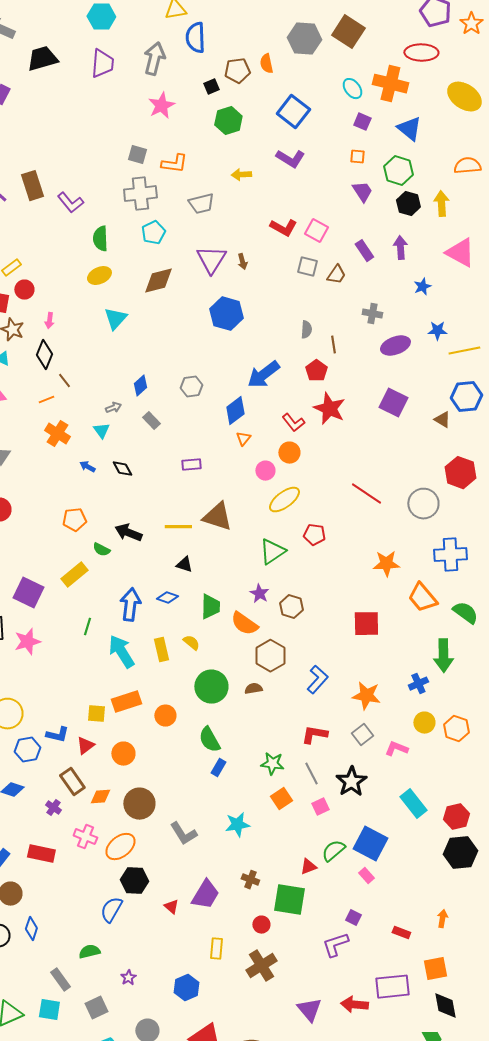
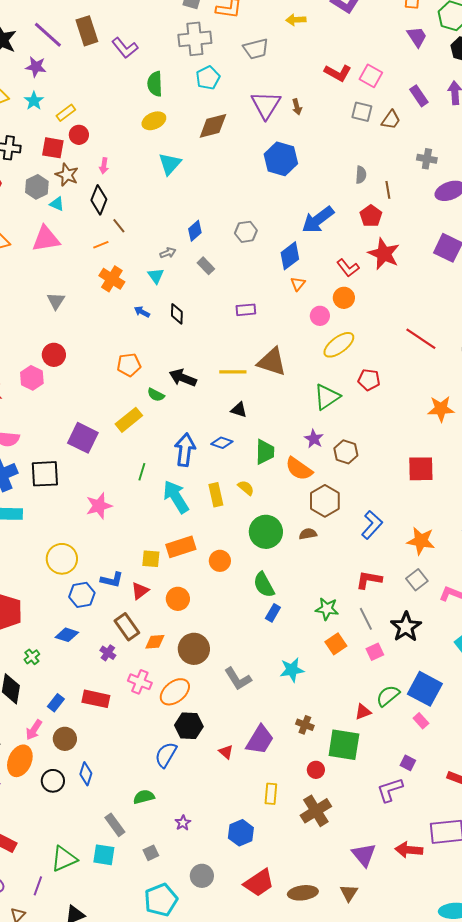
black diamond: (122, 469) -> (177, 314), turned 30
pink star: (27, 642) -> (99, 506), moved
gray square: (96, 1008) -> (151, 853), size x0.7

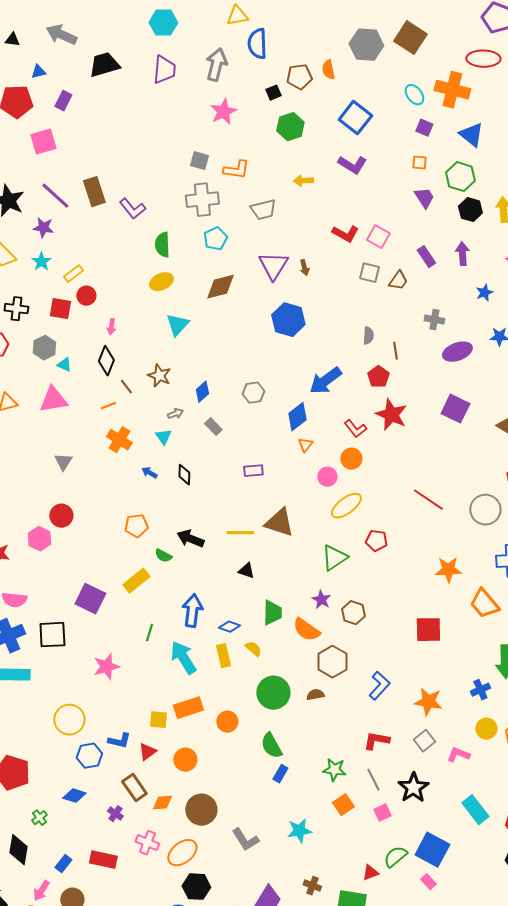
brown star: (67, 175) -> (159, 376), moved
blue diamond: (222, 443) -> (229, 627), moved

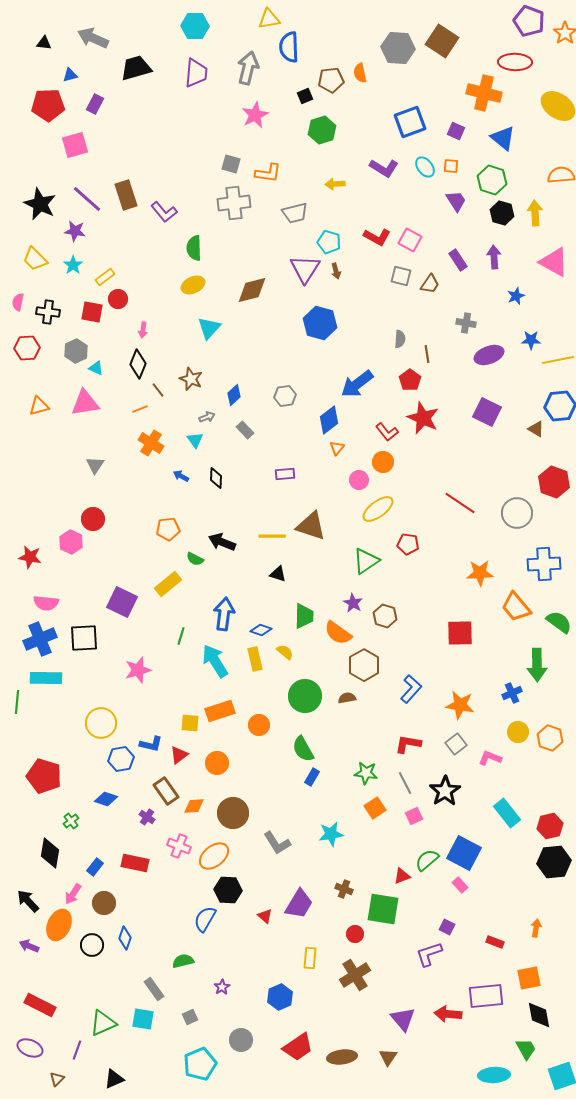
cyan ellipse: (414, 95) -> (425, 167), moved
blue square: (355, 118) -> (410, 122), moved, turned 32
cyan pentagon: (215, 239) -> (329, 242), moved, turned -30

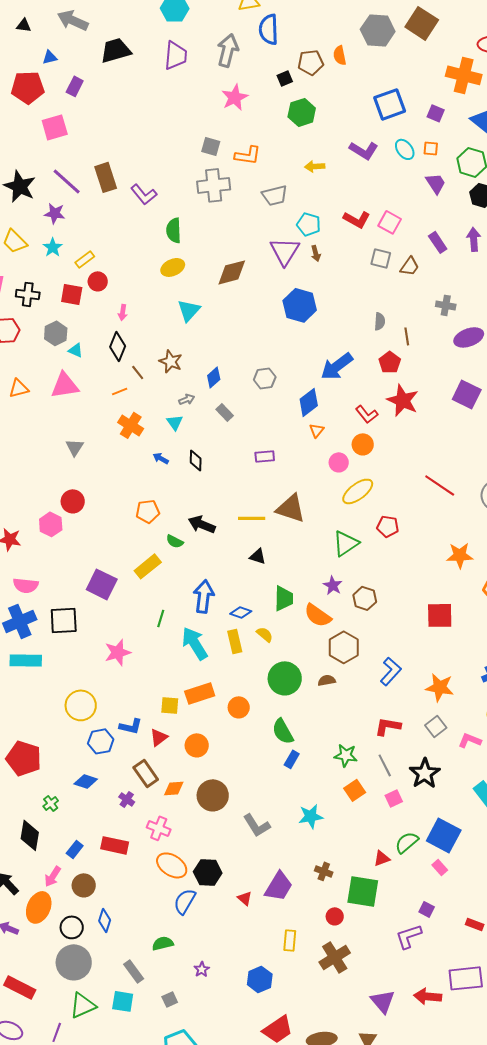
orange ellipse: (214, 856) -> (172, 865), moved, turned 72
gray circle: (241, 1040) -> (74, 962), moved, size x1.5

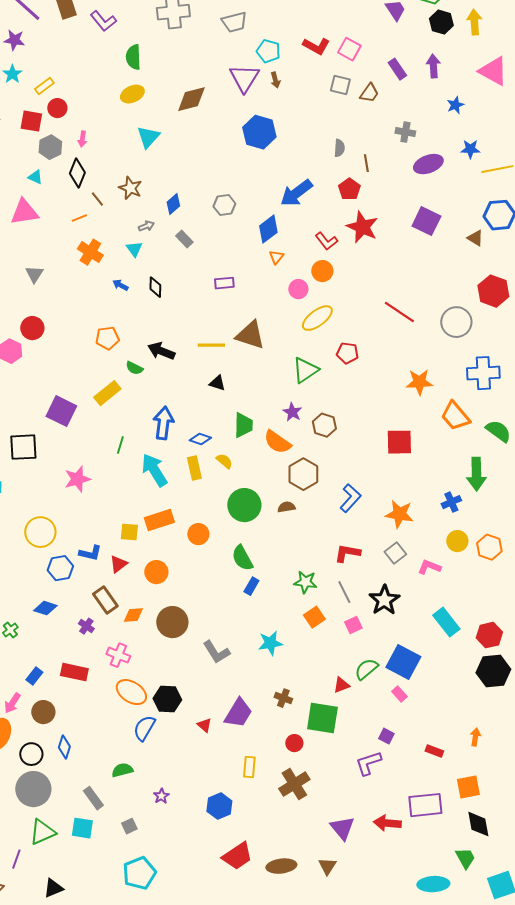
gray hexagon: (56, 333) -> (50, 147), moved

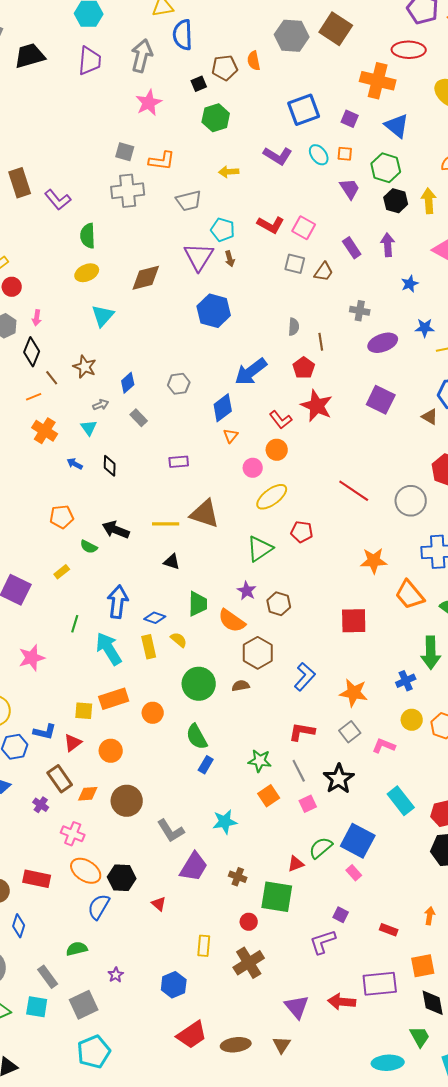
yellow rectangle: (107, 393) -> (62, 572), size x0.6
red rectangle: (74, 672) -> (37, 879), moved
purple trapezoid: (238, 713) -> (194, 867), moved
gray square: (129, 826) -> (84, 1005), size x1.8

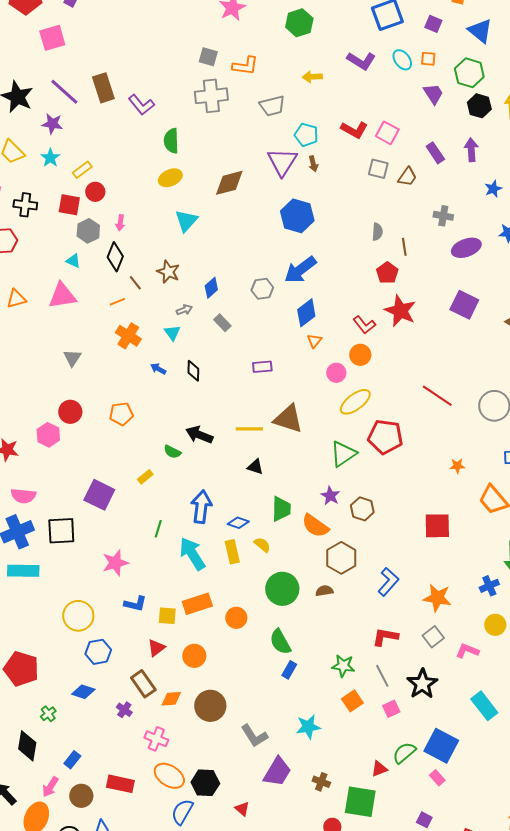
blue arrow: (251, 372) -> (300, 270), moved
orange pentagon: (62, 517) -> (121, 414), moved
red pentagon: (302, 532) -> (385, 437), size x1.6
orange star: (374, 561) -> (457, 466), size x0.6
blue L-shape: (45, 732) -> (135, 604), moved

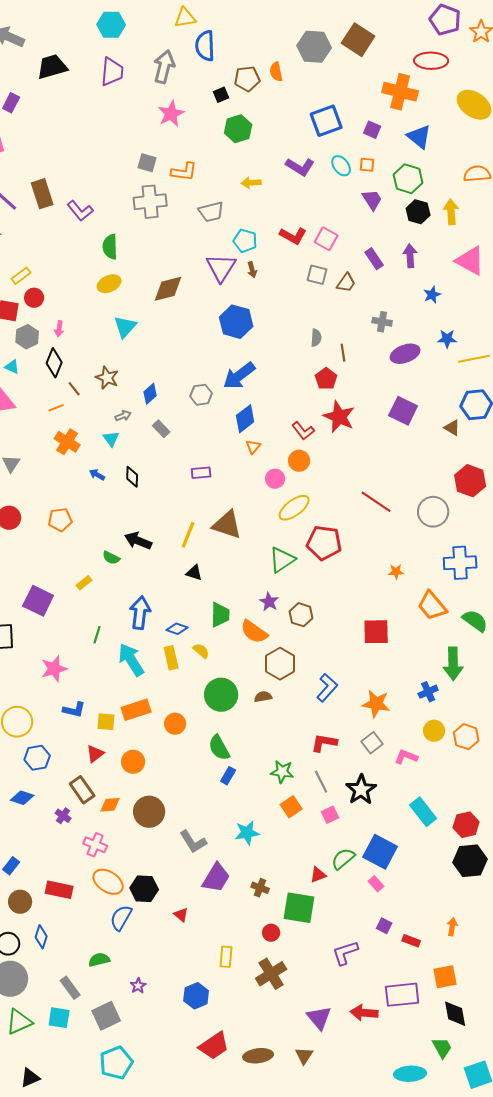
yellow line: (249, 429) -> (188, 535), turned -68
purple square: (424, 820) -> (384, 926), moved

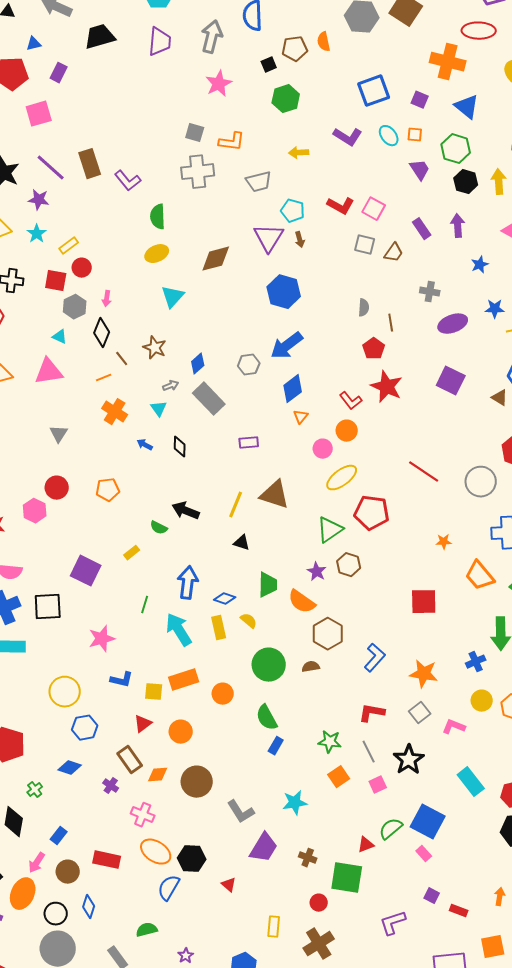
gray rectangle: (161, 429) -> (209, 399), size x1.8
brown hexagon: (301, 615) -> (349, 565), moved

